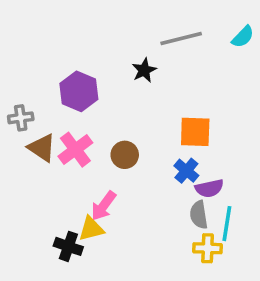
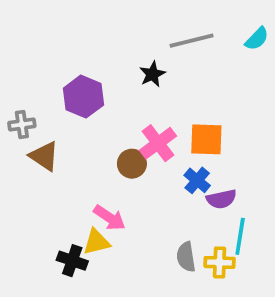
pink cross: (75, 150) -> (158, 143), moved
pink arrow: (104, 206) -> (110, 218), turned -92
gray semicircle: (199, 215) -> (186, 257), moved

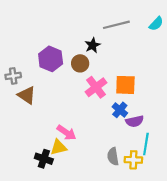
brown circle: (132, 164) -> (80, 63), moved

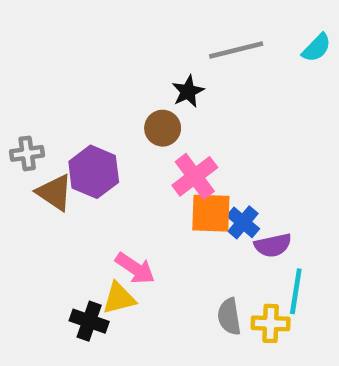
purple hexagon: (51, 59) -> (94, 172), moved
orange square: (125, 85) -> (211, 213), moved

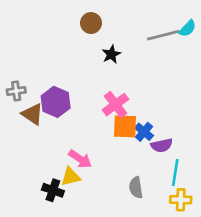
gray line: (236, 50) -> (163, 35), moved
brown circle: (163, 128) -> (91, 23), moved
yellow cross: (271, 323) -> (181, 200), moved

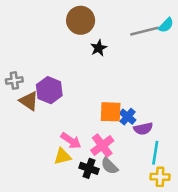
brown circle: (91, 23) -> (81, 20), size x1.5
pink cross: (115, 105) -> (102, 146), moved
gray semicircle: (136, 188) -> (109, 166), moved, turned -36
black cross: (53, 190) -> (89, 168), moved

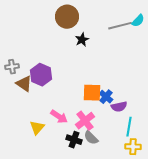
yellow triangle: (63, 156) -> (37, 128), moved, turned -35

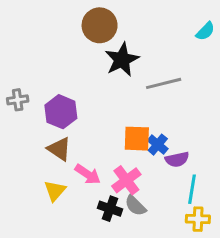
gray line: (120, 26) -> (164, 83), moved
black star: (82, 40) -> (122, 60), size x1.6
brown triangle: (24, 84) -> (59, 149), moved

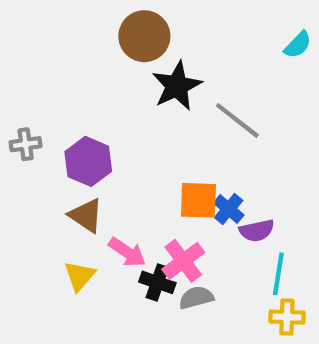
gray line: (164, 83) -> (237, 120), turned 52
gray semicircle: (135, 206) -> (196, 298), turned 120
black cross: (110, 209) -> (157, 282), moved

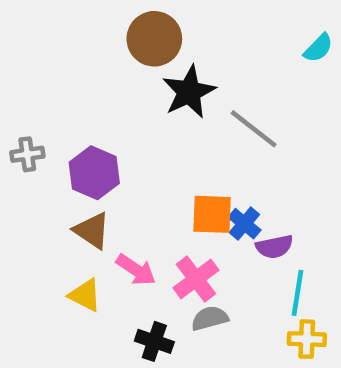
yellow triangle: (80, 276) -> (85, 295), turned -44
black cross: (157, 282) -> (154, 341), moved

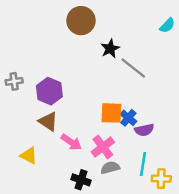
black star: (189, 92) -> (110, 49), moved, size x0.7
cyan line: (298, 293) -> (143, 164), moved
yellow triangle: (85, 295) -> (29, 155), moved

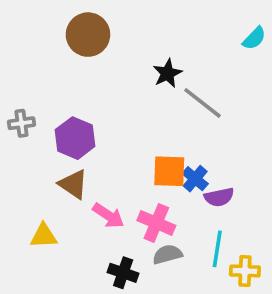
brown circle: (81, 21) -> (88, 35), moved
pink cross: (103, 147) -> (156, 223), turned -30
yellow triangle: (29, 155) -> (44, 236), turned -30

